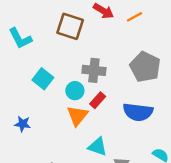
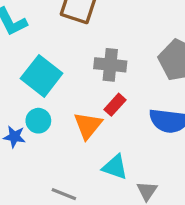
cyan square: (43, 79) -> (42, 76), size x1.4
cyan circle: (75, 91) -> (38, 121), moved

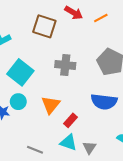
red rectangle: (115, 105) -> (71, 120), moved
cyan triangle: (115, 167) -> (68, 142), moved

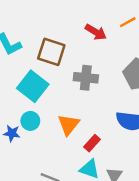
red arrow: (74, 13) -> (96, 32), moved
brown square: (44, 26) -> (51, 52), moved

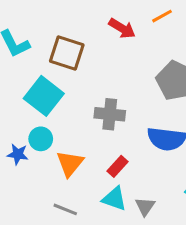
gray cross: (86, 78) -> (110, 114), moved
orange triangle: (69, 125) -> (70, 163), moved

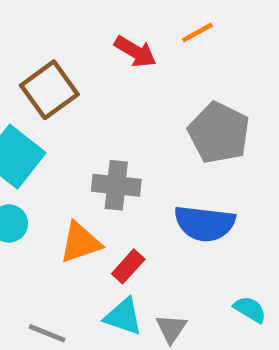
brown square: (67, 53) -> (49, 90), turned 36
orange triangle: (70, 163) -> (80, 243), moved, turned 32

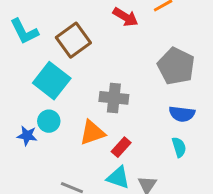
blue semicircle: (205, 223) -> (182, 114), moved, size x0.7
cyan semicircle: (250, 309) -> (179, 147), moved, turned 42

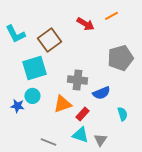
gray pentagon: (176, 66) -> (120, 58), turned 30
cyan square: (52, 81) -> (34, 68), turned 35
blue semicircle: (182, 114) -> (101, 93), moved, turned -30

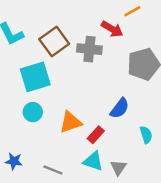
red arrow: (85, 24) -> (112, 29), moved
gray cross: (77, 80) -> (89, 49), moved
blue semicircle: (101, 93) -> (120, 108), turned -30
blue star: (17, 106) -> (14, 161), moved

